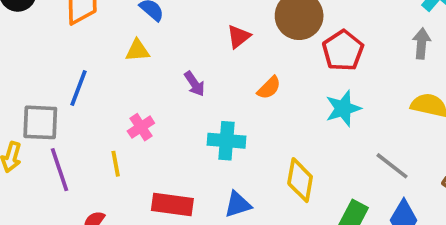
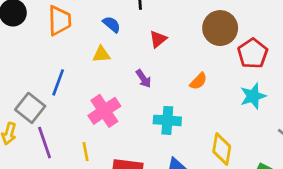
red triangle: (239, 36) -> (158, 39), moved
gray square: (40, 122) -> (30, 108), turned 36
pink cross: (141, 127) -> (104, 111), size x1.6
yellow line: (116, 164) -> (86, 152), moved

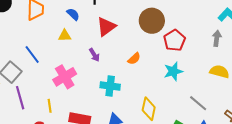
red triangle: (158, 39) -> (106, 27), size x1.5
blue line: (58, 82) -> (32, 54), turned -60

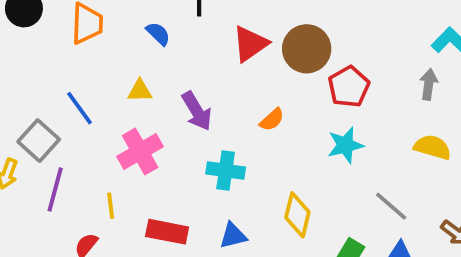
red triangle: (106, 27) -> (250, 44), moved
yellow triangle: (65, 36) -> (140, 91), moved
purple arrow: (94, 55) -> (197, 111), size x1.5
purple line: (20, 98) -> (55, 189), turned 30

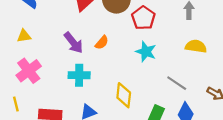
purple arrow: (197, 111) -> (73, 43), moved
cyan star: (345, 145) -> (146, 52), turned -30

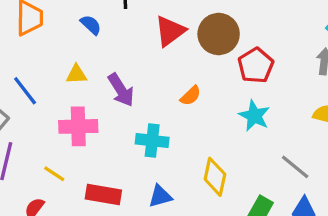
purple arrow: (73, 43) -> (121, 90), moved
pink cross: (29, 71) -> (78, 126), turned 30
yellow line: (16, 104) -> (54, 174), turned -48

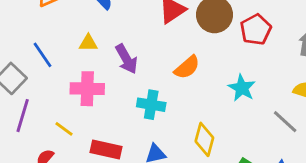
red pentagon: (256, 65) -> (256, 30), moved
orange semicircle: (191, 96) -> (187, 67), size x1.4
gray line: (295, 167) -> (285, 122), moved

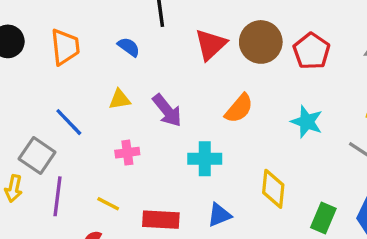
pink cross: (87, 89) -> (127, 153), size x0.6

